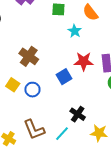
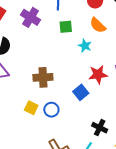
brown cross: (29, 56) -> (43, 77), turned -30

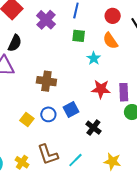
blue square: (81, 92) -> (71, 109), moved
yellow square: (31, 108) -> (27, 120), moved
black cross: (100, 128) -> (93, 128), moved

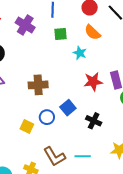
cyan line: (75, 160) -> (83, 156), turned 56

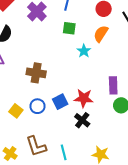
orange semicircle: (92, 32) -> (101, 34), turned 66
red star: (93, 82) -> (84, 98), moved
cyan line: (83, 156) -> (64, 152), turned 63

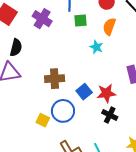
green square: (69, 28) -> (80, 21), moved
blue square: (60, 102) -> (84, 92), moved
blue circle: (37, 106) -> (63, 111), size x1.5

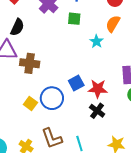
green square: (80, 21) -> (74, 19), moved
brown cross: (55, 79) -> (30, 63), moved

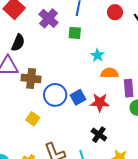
orange semicircle: (113, 24) -> (109, 73), moved, turned 60
blue circle: (52, 98) -> (55, 95), moved
black cross: (97, 111) -> (99, 135), moved

